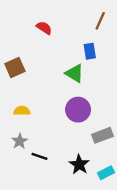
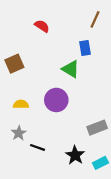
purple circle: (78, 110) -> (56, 100), moved

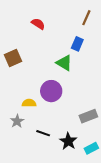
blue rectangle: (85, 48) -> (77, 44), turned 32
yellow semicircle: (21, 104) -> (29, 103), moved
black line: (38, 147) -> (43, 133), moved

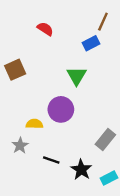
blue rectangle: (77, 44) -> (91, 43), moved, turned 40
green triangle: (64, 63) -> (76, 76), turned 30
gray rectangle: (88, 116) -> (105, 140), turned -30

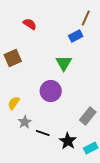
red semicircle: (45, 29) -> (30, 24), moved
yellow semicircle: (34, 124) -> (14, 103), moved, turned -56
gray star: (20, 146) -> (25, 122), moved

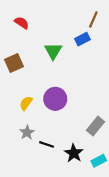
red semicircle: (30, 24) -> (22, 23), moved
green triangle: (64, 63) -> (53, 51), moved
yellow semicircle: (14, 103) -> (26, 103), moved

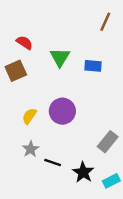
red semicircle: (22, 23) -> (24, 43), moved
blue rectangle: (82, 39) -> (93, 66), moved, turned 32

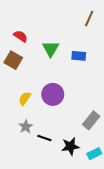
brown square: (16, 71) -> (13, 60), turned -36
black star: (83, 172) -> (70, 146), turned 30

